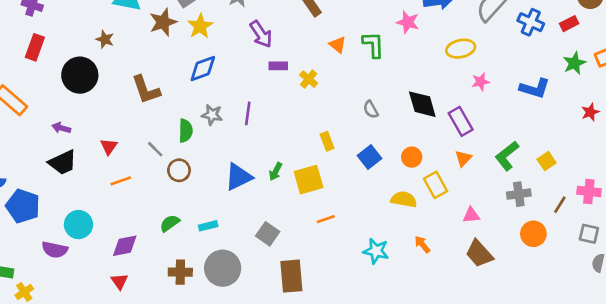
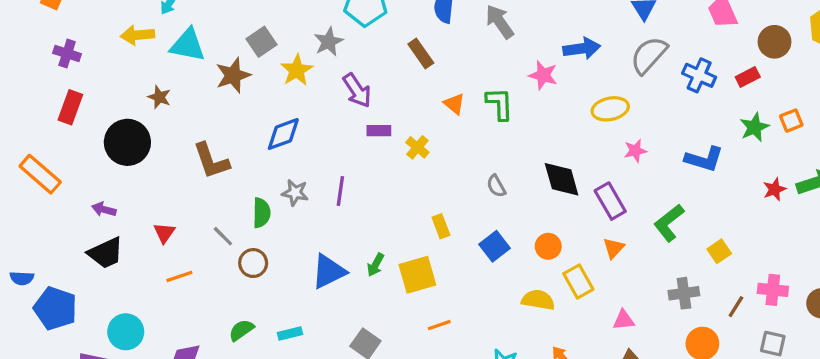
yellow star: (200, 26) -> (297, 70), moved
green L-shape: (507, 156) -> (669, 223), moved

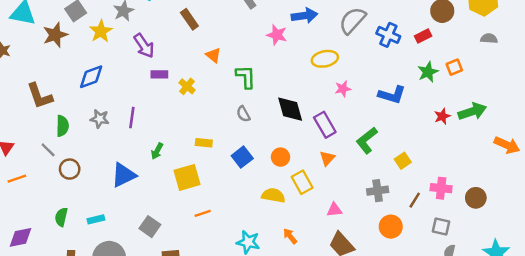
green L-shape: (500, 104) -> (246, 77), moved
green semicircle: (262, 213) -> (62, 126), moved
yellow rectangle: (441, 226) -> (204, 143), turned -63
green arrow: (376, 265) -> (157, 151), moved
green semicircle: (241, 330) -> (61, 217), turned -42

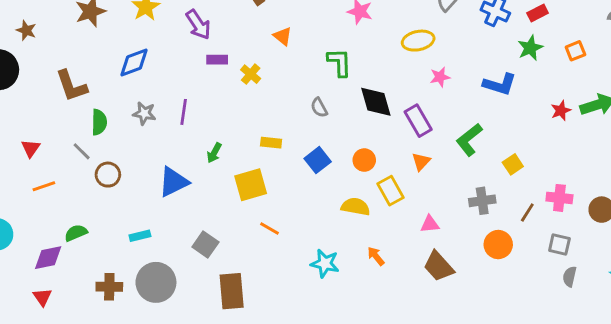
green star: (428, 72) -> (530, 48), moved
green L-shape: (246, 77) -> (339, 62), moved
orange line: (203, 213) -> (270, 228), turned 49
green semicircle: (61, 217) -> (76, 233), moved, turned 54

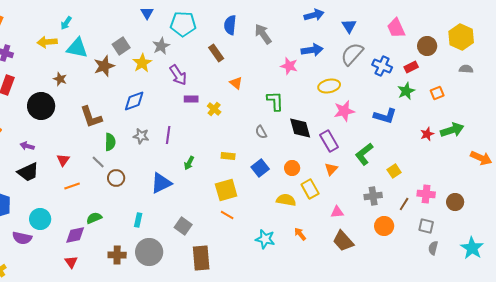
pink star: (440, 77) -> (344, 111), size x1.5
yellow square: (251, 185) -> (226, 190), moved
cyan rectangle: (140, 236) -> (138, 220), turned -64

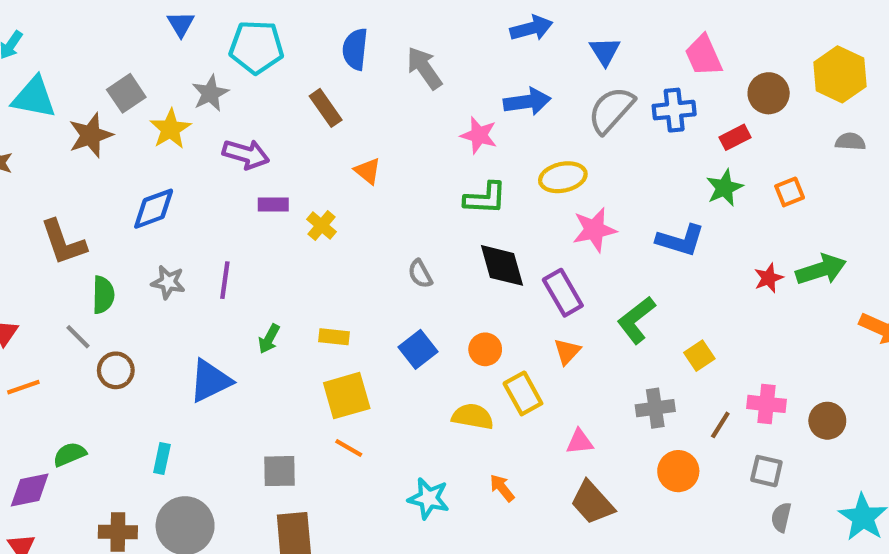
blue cross: (382, 66) -> (674, 110), moved, turned -30
purple arrow: (178, 75) -> (246, 154), turned -40
green L-shape: (275, 101) -> (485, 198), moved, turned 95
yellow rectangle: (228, 156) -> (334, 337), moved
gray square: (183, 226) -> (279, 471), moved, turned -36

